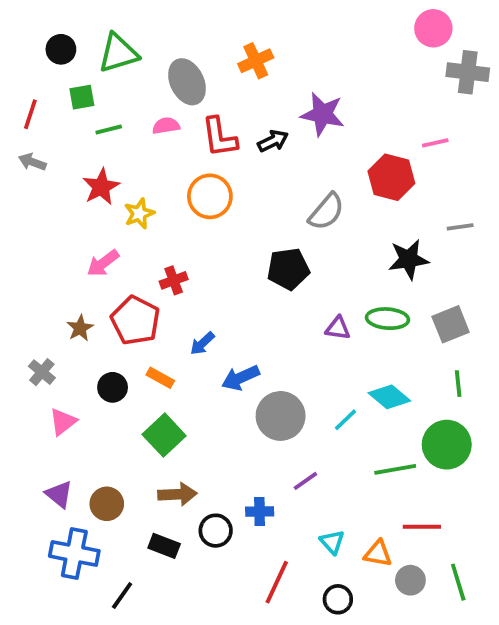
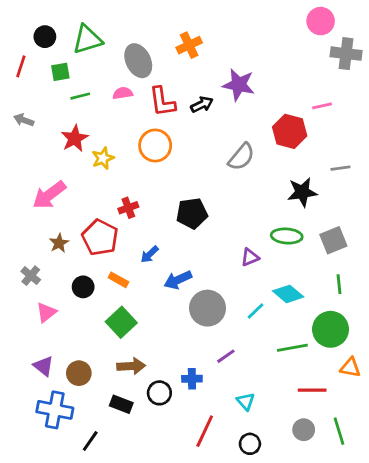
red line: (30, 114) -> (21, 66), moved
pink arrow: (103, 263) -> (49, 195), moved, size x1.4
black pentagon: (288, 269) -> (192, 213), moved
purple triangle: (338, 328) -> (250, 257), moved, turned -30
orange triangle: (378, 553) -> (350, 367), moved

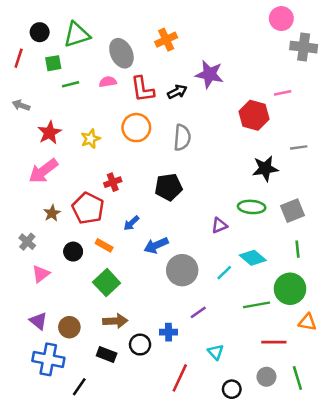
red star: (75, 138) -> (50, 133), moved
gray semicircle: (241, 157) -> (182, 138), moved, turned -35
black circle: (250, 444) -> (232, 389), moved

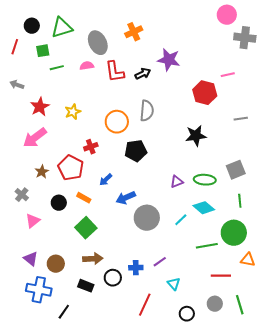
orange circle: (136, 128) -> (117, 122), moved
black star: (265, 169) -> (196, 136), moved
green ellipse: (252, 207) -> (205, 180), moved
purple line: (198, 312) -> (160, 262), moved

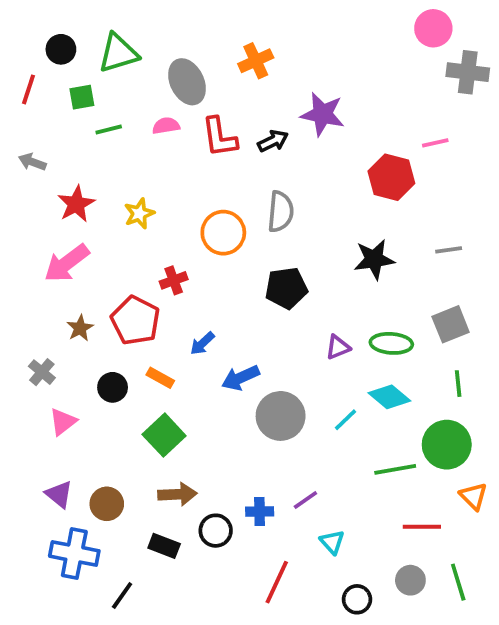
gray line: (241, 119) -> (449, 250), moved
black pentagon: (136, 151) -> (286, 288), moved
orange triangle: (248, 260) -> (473, 496), turned 35

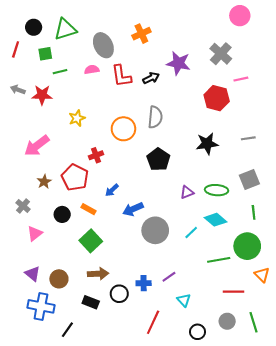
gray cross: (468, 72) -> (221, 54), moved, turned 35
red star: (76, 204) -> (42, 95), moved, turned 30
black pentagon: (286, 288) -> (158, 159), turned -30

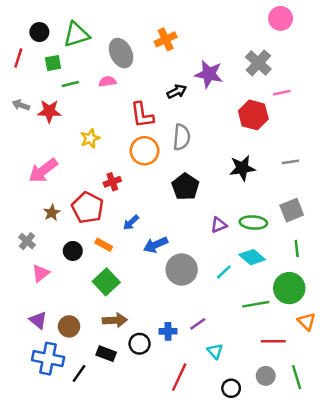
red L-shape: (121, 76) -> (142, 115), moved
black line: (67, 330) -> (79, 373), moved

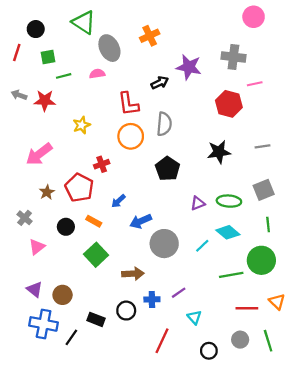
green triangle: (76, 35) -> (84, 22), moved, turned 50
gray cross: (258, 63) -> (233, 57), turned -35
brown arrow: (115, 320) -> (133, 274), moved
orange triangle: (307, 321) -> (277, 302), moved

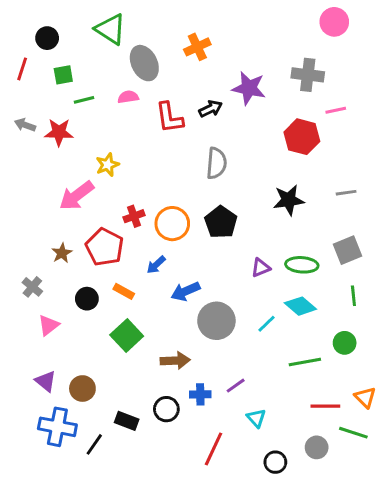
red L-shape: (128, 104) -> (169, 118), moved
orange circle: (131, 136) -> (172, 224), moved
pink arrow: (39, 154) -> (77, 196), moved
green circle: (261, 260) -> (345, 343), size x0.6
green line: (268, 341) -> (353, 433), moved, turned -55

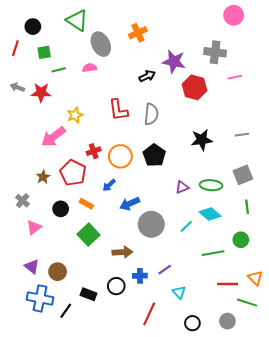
red L-shape: (169, 118) -> (118, 110), moved
red hexagon: (302, 137) -> (195, 87), moved
gray circle: (317, 447) -> (227, 321), moved

